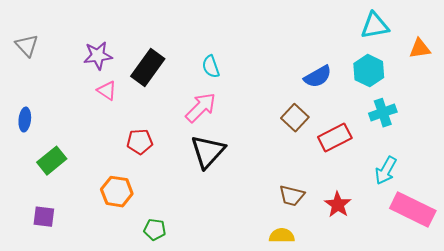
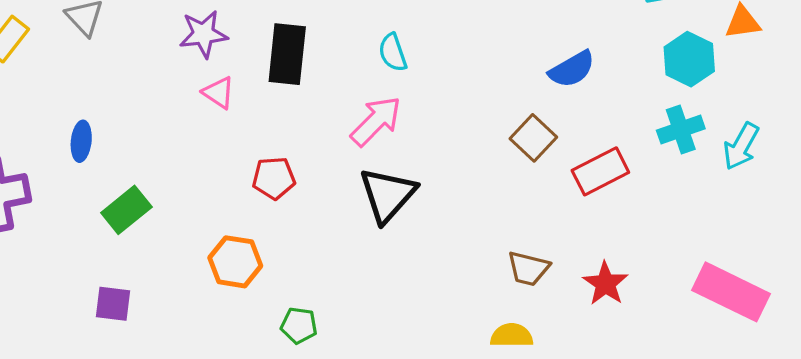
black rectangle: (148, 68) -> (287, 54), turned -30
cyan hexagon: (369, 71) -> (689, 59), moved
cyan arrow: (386, 171) -> (741, 146), moved

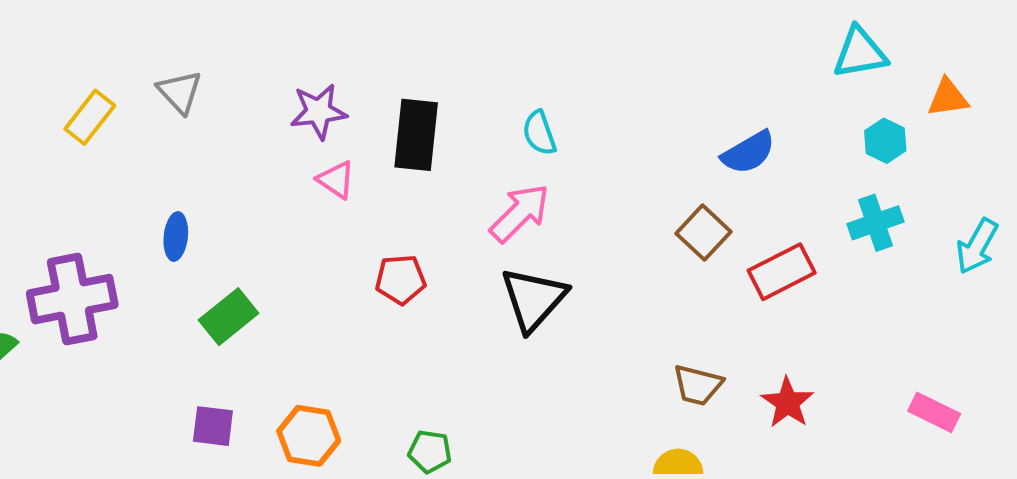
cyan hexagon: (689, 59) -> (885, 141), size x0.7
cyan arrow: (741, 146) -> (977, 246), moved
orange hexagon: (235, 262) -> (309, 436), moved
pink rectangle: (731, 292) -> (934, 412), size x0.6

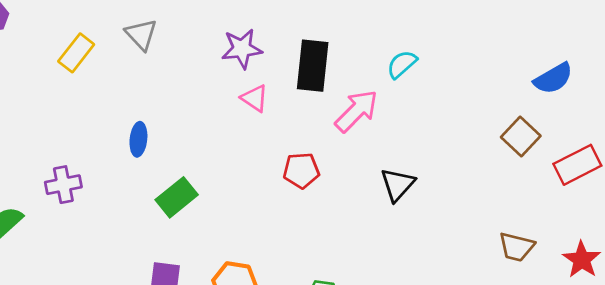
cyan semicircle: (539, 133) -> (402, 64), turned 68
pink arrow: (520, 213) -> (357, 111), moved
purple cross: (72, 299) -> (63, 185), size x0.6
black triangle: (533, 299) -> (398, 185), size x0.7

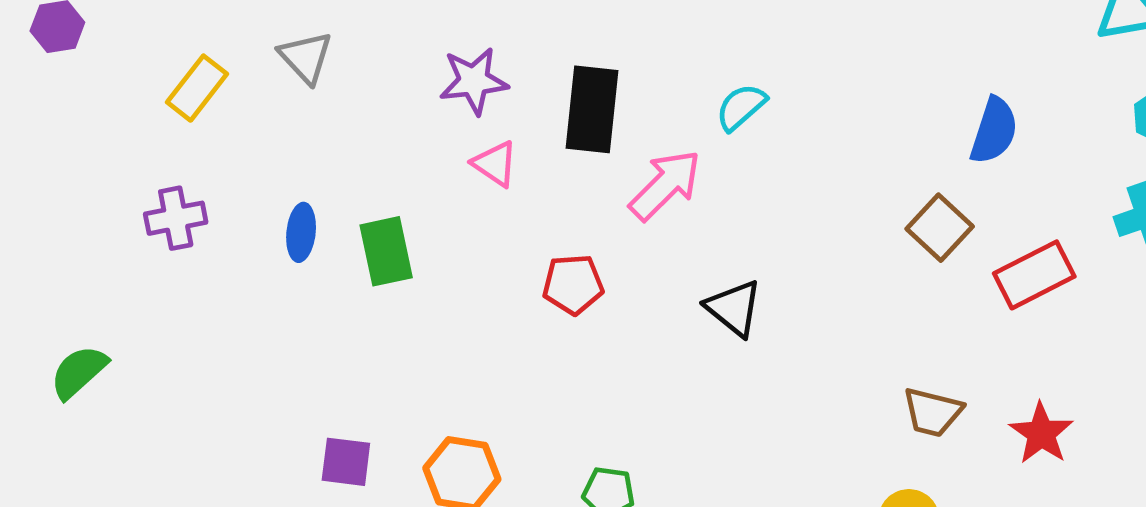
blue semicircle: (553, 78) -> (994, 131), turned -42
purple cross: (63, 185) -> (176, 218), moved
black triangle: (398, 185) -> (734, 308), turned -33
green rectangle: (177, 197) -> (386, 251), moved, turned -63

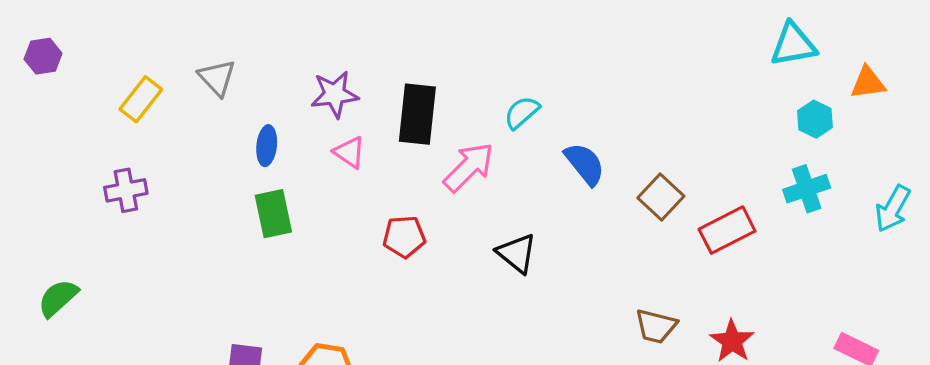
blue semicircle: (994, 131) -> (585, 164), moved, turned -57
blue ellipse: (301, 232) -> (267, 146), moved

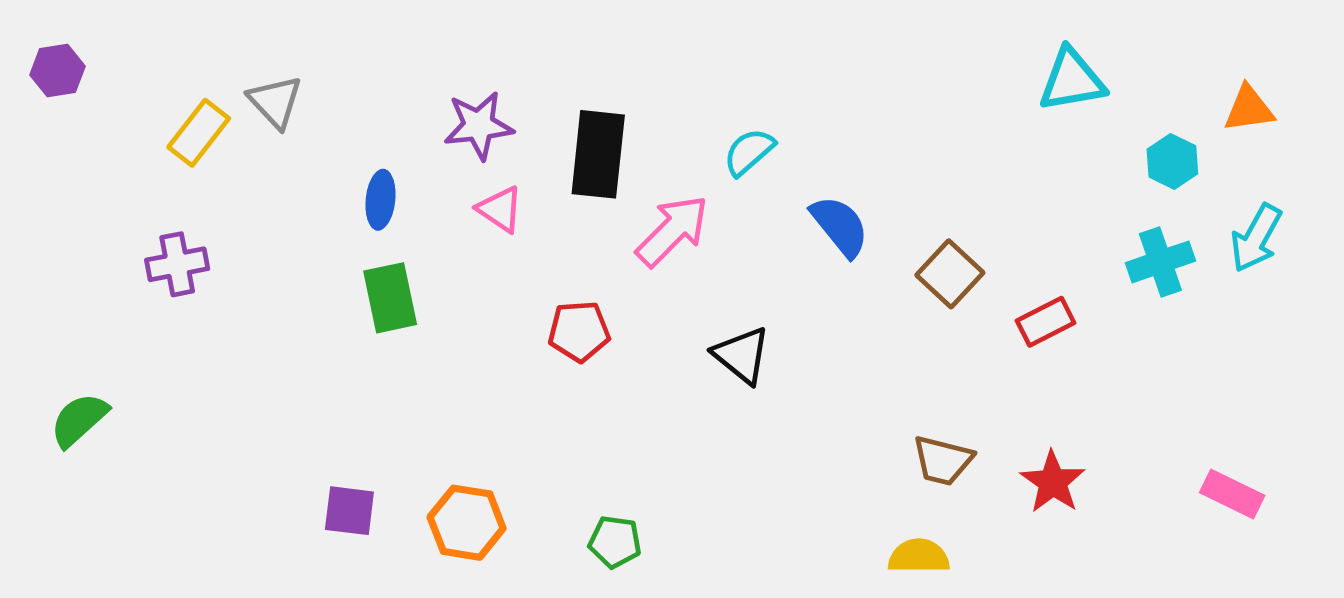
cyan triangle: (793, 45) -> (1072, 80), moved
gray triangle: (217, 78) -> (275, 102), moved
cyan arrow: (893, 209) -> (1256, 238), moved
red rectangle: (727, 230) -> (1046, 322), size x0.7

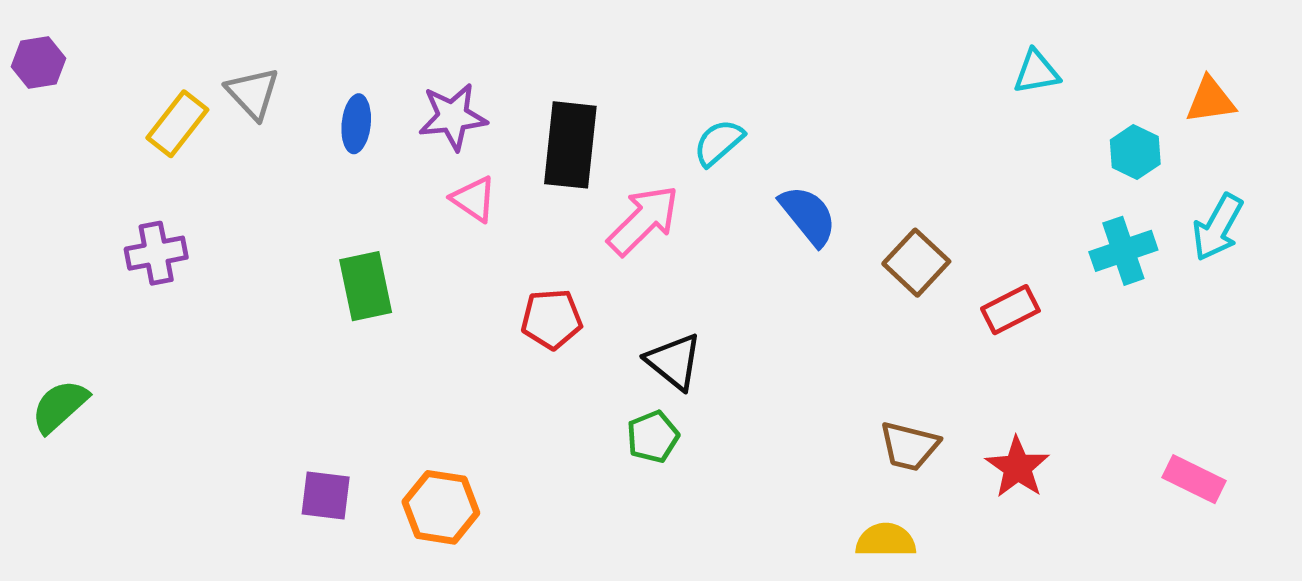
cyan triangle: (1072, 80) -> (1036, 72), size x0.7
blue ellipse: (380, 200) -> (356, 124), moved
black triangle: (742, 355) -> (674, 361), moved
green pentagon: (615, 542) -> (653, 437), moved, turned -30

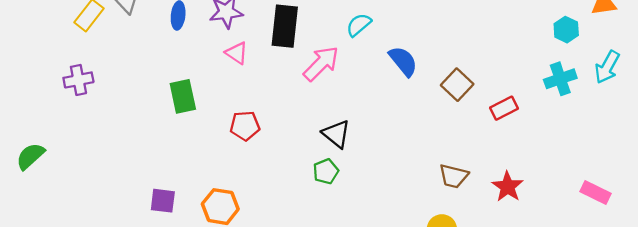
red pentagon: (552, 319) -> (245, 126), moved

